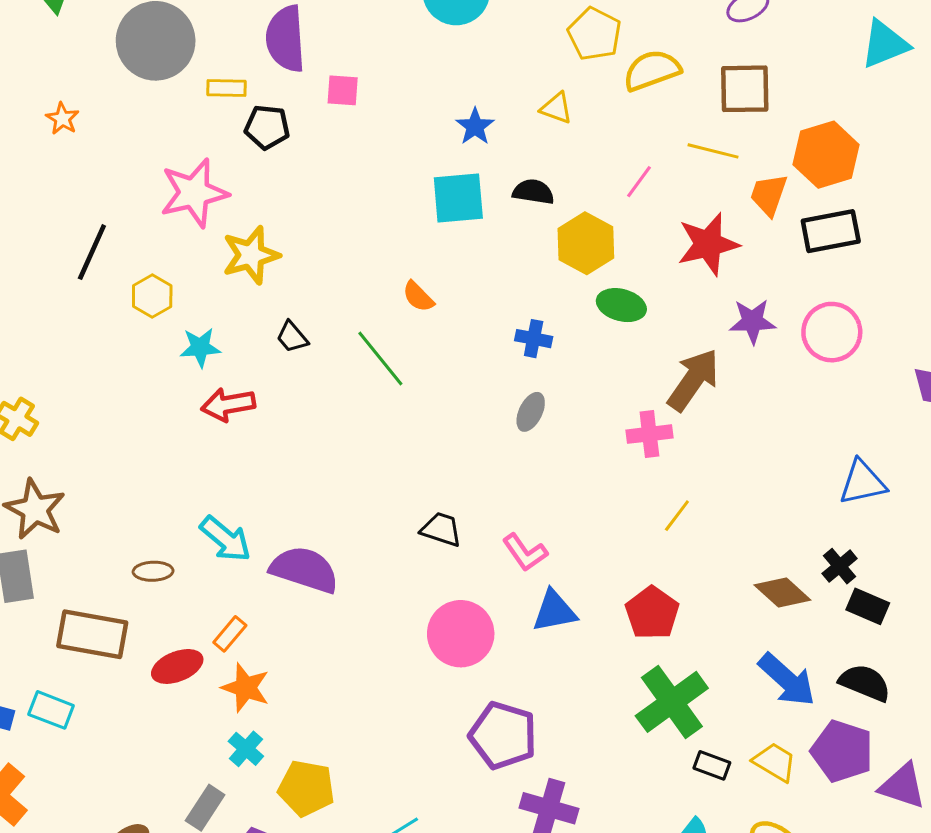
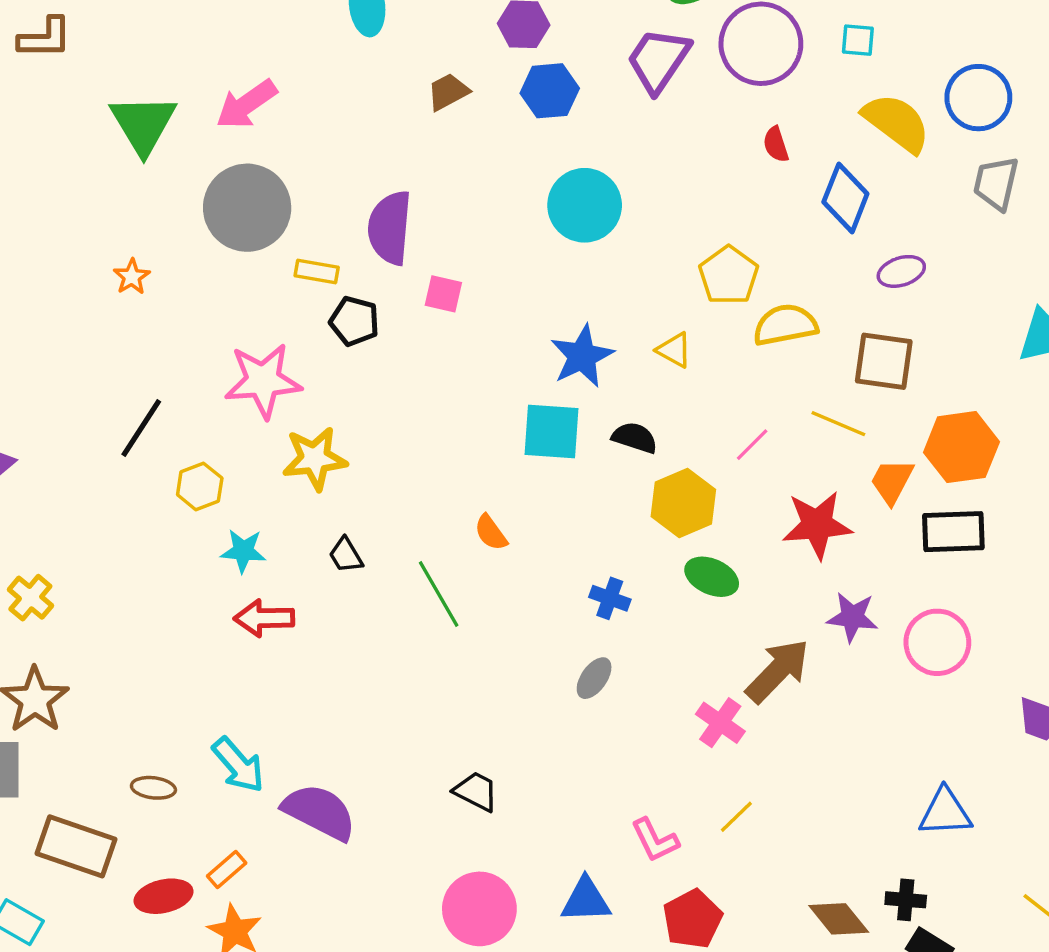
blue star: (475, 126) -> (582, 356), size x1.5
pink cross: (649, 434) -> (720, 723), turned 33
pink L-shape: (525, 552) -> (655, 840), moved
black cross: (840, 566) -> (906, 900), turned 36

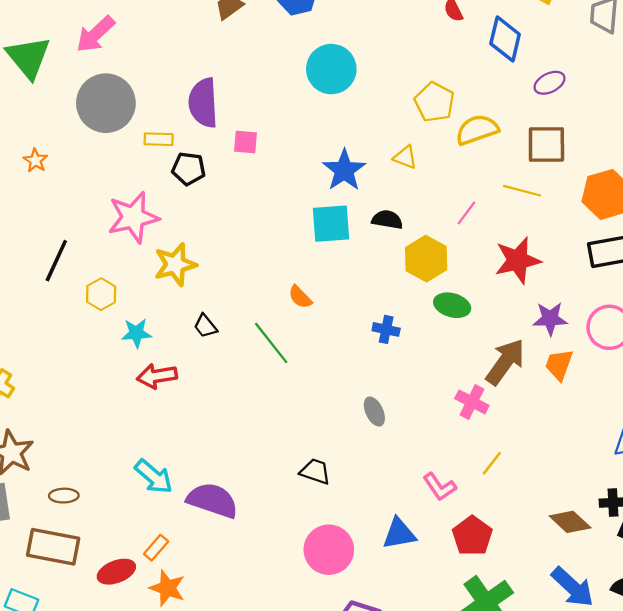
orange trapezoid: (892, 481) -> (559, 365), moved
gray ellipse: (594, 678) -> (374, 411), moved, turned -52
brown ellipse: (153, 788) -> (64, 496), moved

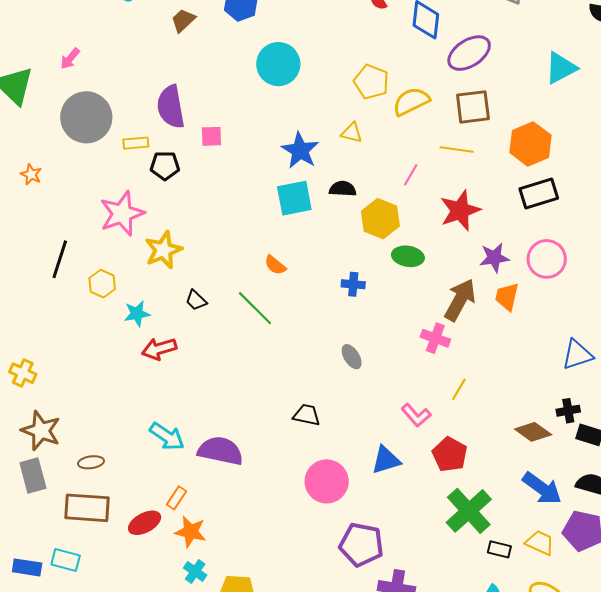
pink arrow: (95, 34) -> (70, 59), size x0.6
purple ellipse: (550, 83) -> (469, 53), size x1.6

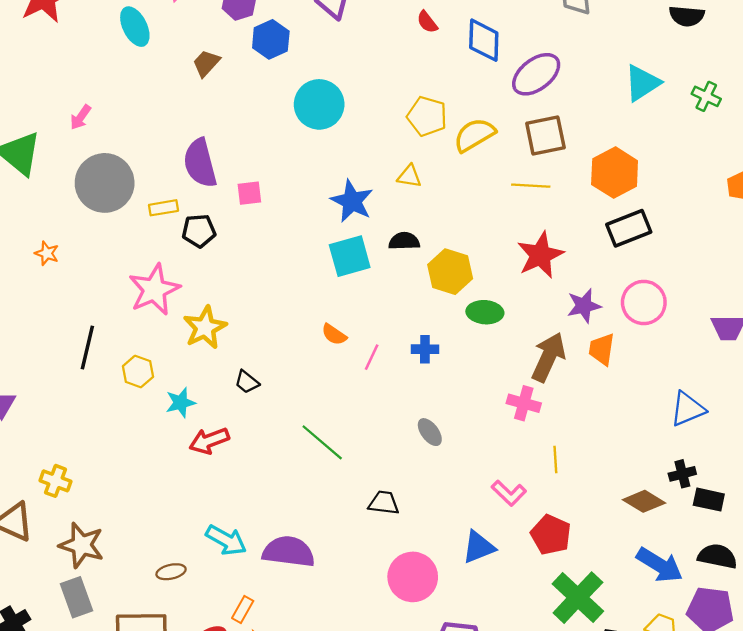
pink line: (411, 175) -> (372, 357), moved
green line: (255, 308) -> (322, 442), moved
yellow line: (459, 389) -> (555, 459), turned -30
brown ellipse: (91, 462) -> (171, 572), moved

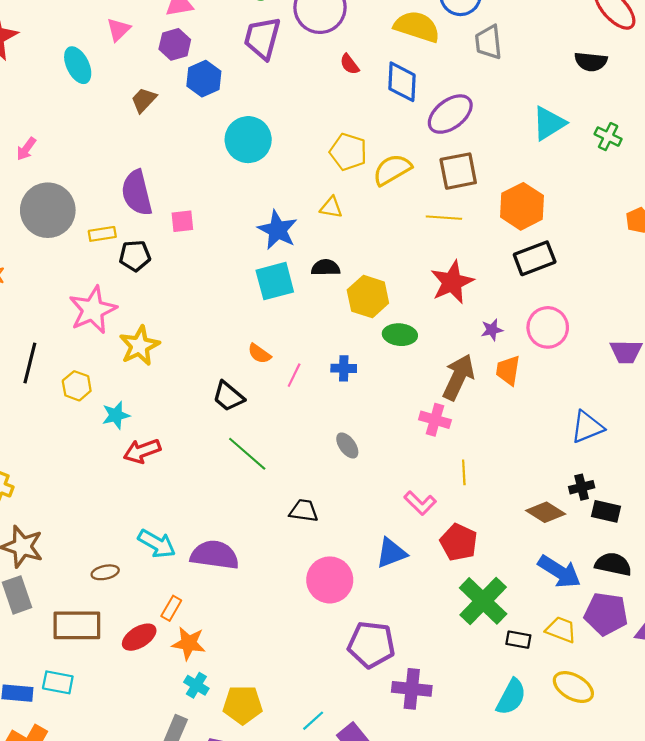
purple star: (584, 306) -> (492, 330), size x0.7
black trapezoid: (247, 382) -> (228, 396), moved, size x1.4

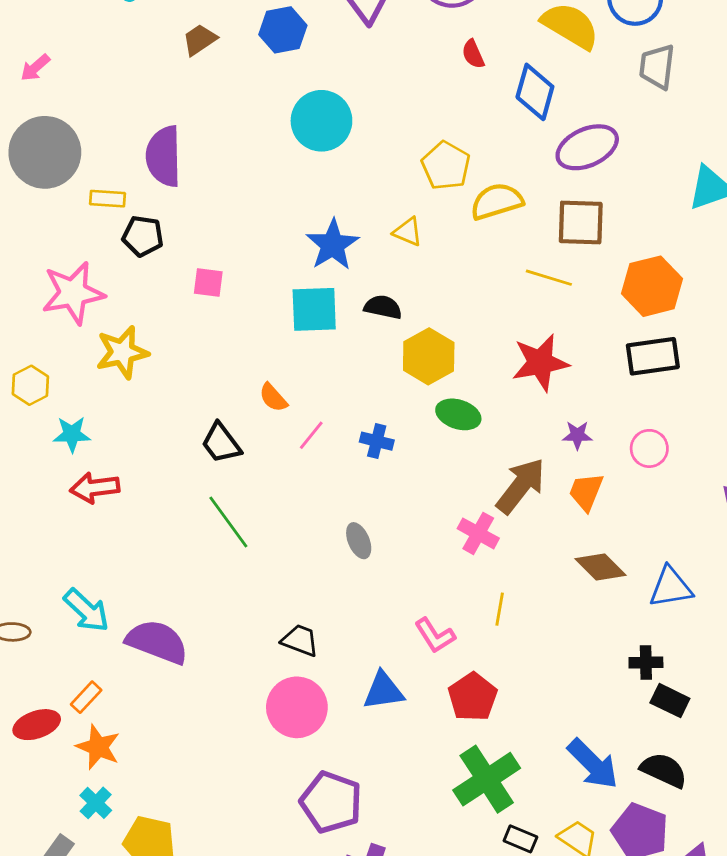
pink square: (182, 221) -> (208, 283), moved
pink circle: (548, 327) -> (649, 448), size x0.7
black trapezoid: (304, 511) -> (300, 640), moved
brown diamond: (546, 512) -> (601, 567), moved

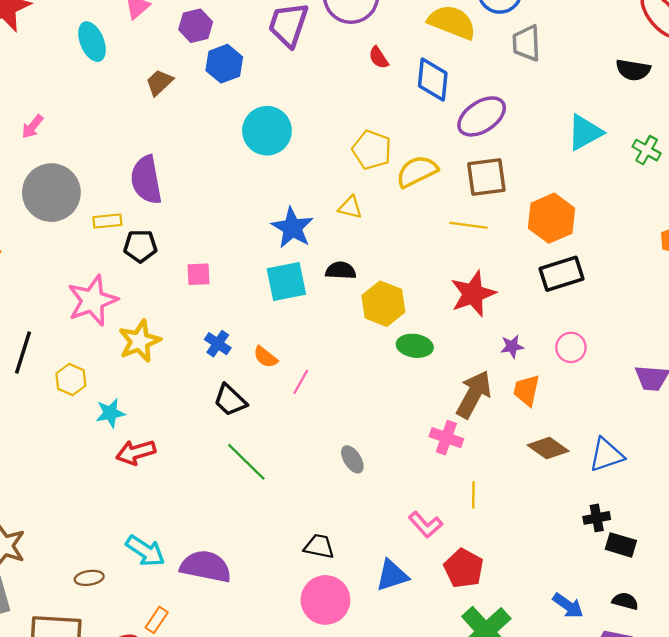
blue cross: (377, 441) -> (218, 344), moved, turned 30
blue arrow: (593, 764) -> (568, 606), size x0.7
black semicircle: (664, 770) -> (625, 601), size x0.7

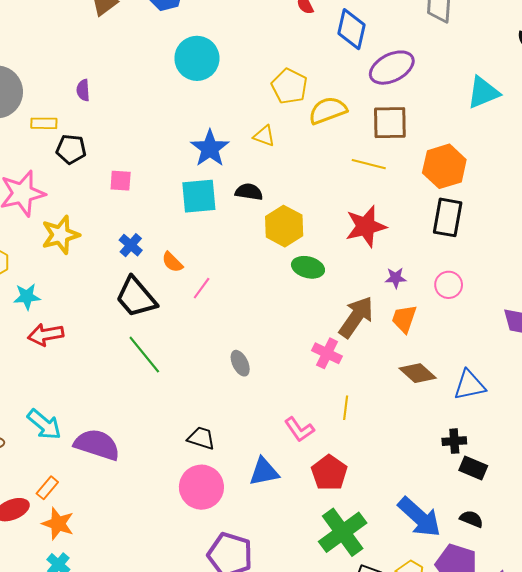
purple semicircle: (146, 180) -> (83, 90), size x0.5
black rectangle: (561, 274) -> (448, 217), turned -69
black trapezoid: (230, 400) -> (136, 297), size x1.4
blue arrow: (568, 606) -> (419, 517), size x1.6

